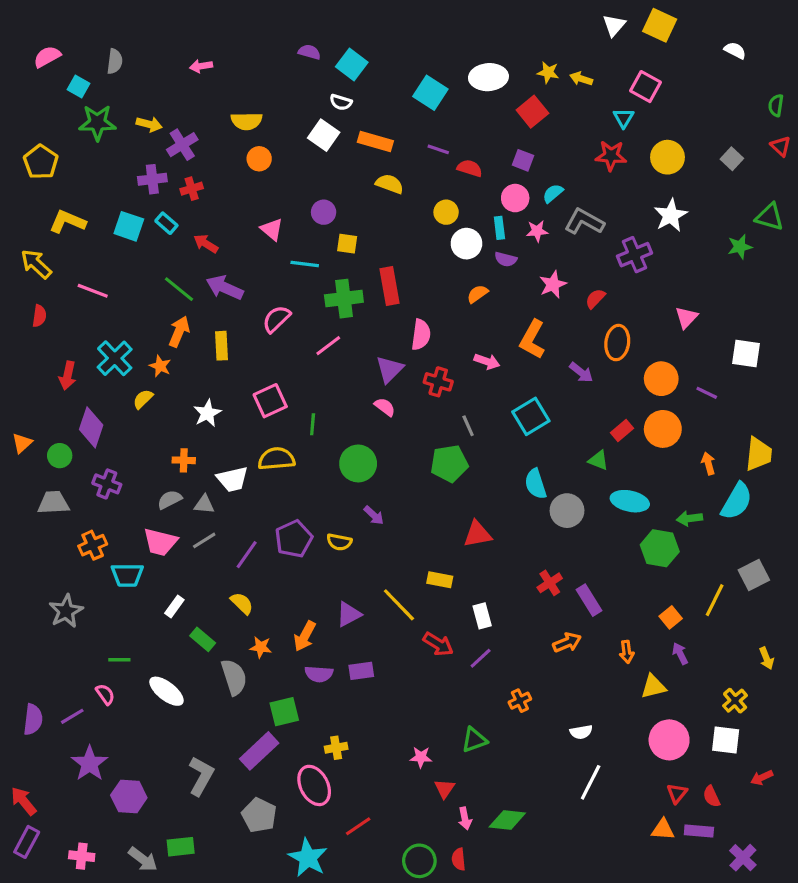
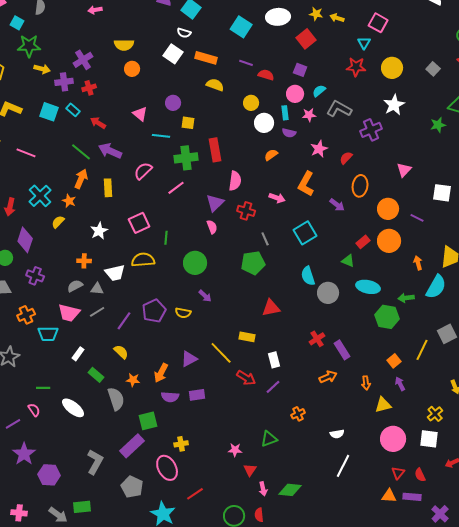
yellow arrow: (149, 124) -> (42, 69), moved
pink semicircle: (385, 407) -> (212, 227), turned 32

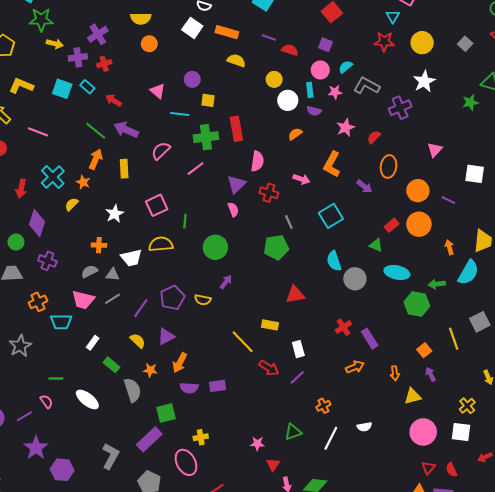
purple arrow: (205, 296) -> (226, 282), turned -96
yellow line: (422, 350) -> (454, 339), turned -45
purple triangle: (189, 359) -> (166, 336), moved
white line: (343, 466) -> (331, 438), moved

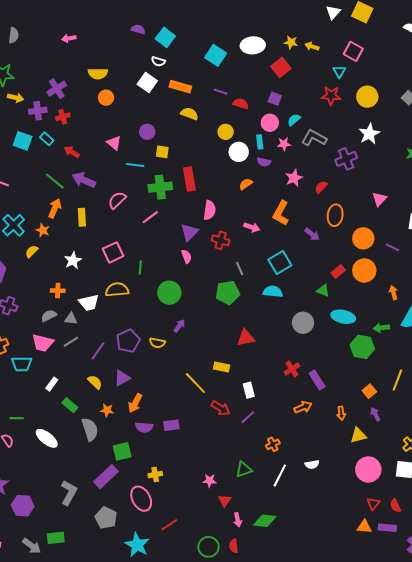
cyan semicircle: (334, 261) -> (273, 292), moved, turned 114
yellow line: (454, 339) -> (397, 380), turned 40

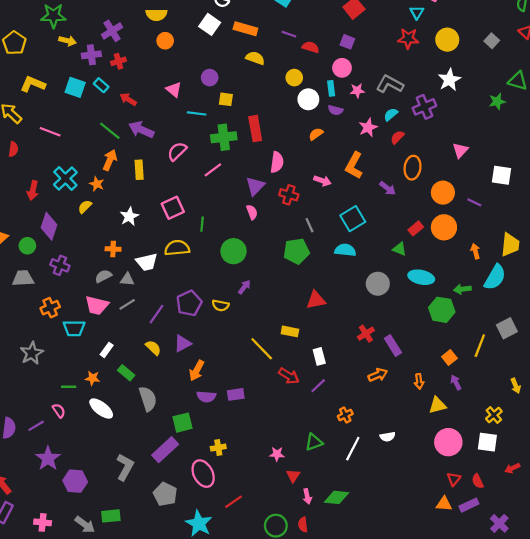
cyan semicircle: (294, 120) -> (391, 114), moved
orange star: (107, 410) -> (92, 378), moved
purple rectangle: (387, 528) -> (469, 505), turned -30

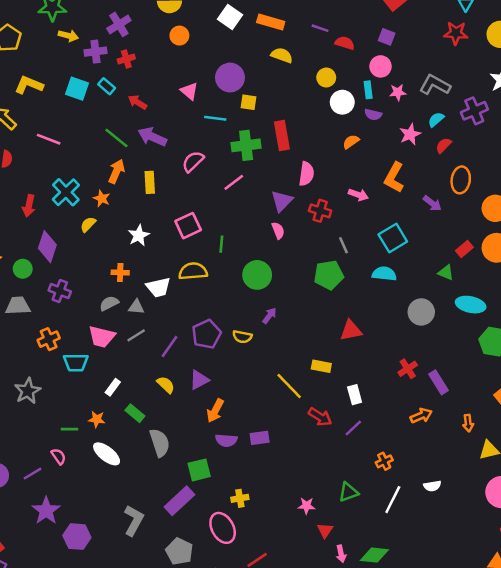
purple circle: (210, 78) -> (230, 78), size x1.5

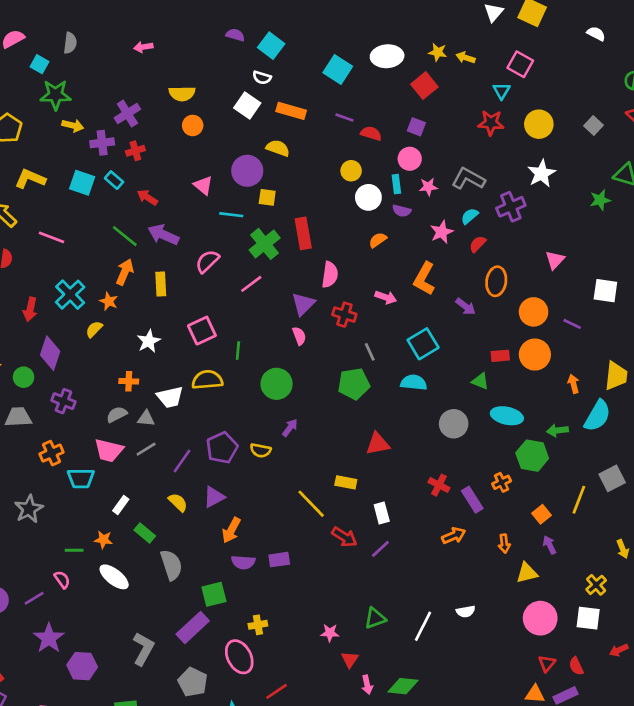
yellow semicircle: (282, 55) -> (278, 148), moved
green cross: (246, 145) -> (265, 244), turned -32
red rectangle: (464, 249) -> (500, 356), turned 35
red cross: (408, 369) -> (439, 485), turned -30
orange cross: (384, 461) -> (502, 482), moved

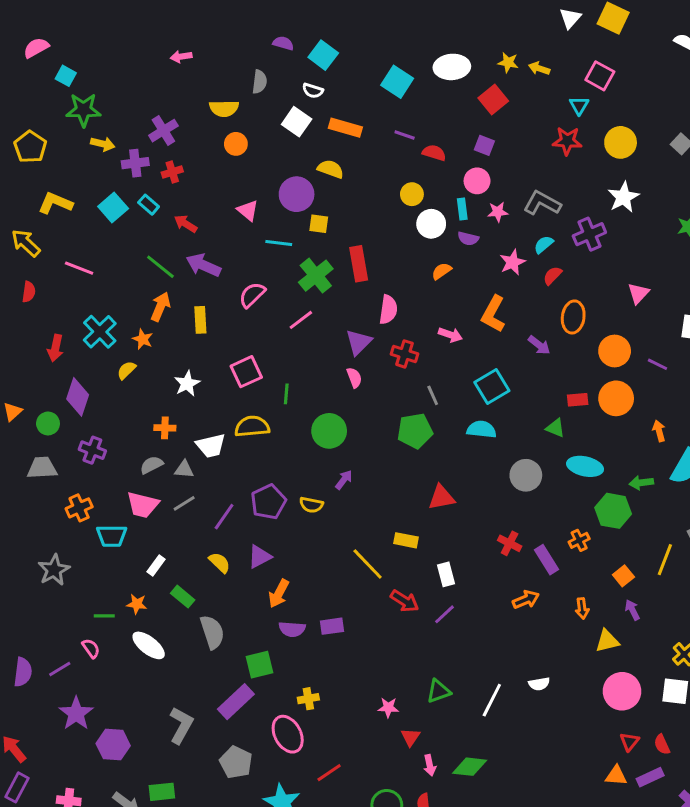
gray semicircle: (70, 43) -> (260, 82), moved
cyan square: (82, 183) -> (113, 207), turned 30

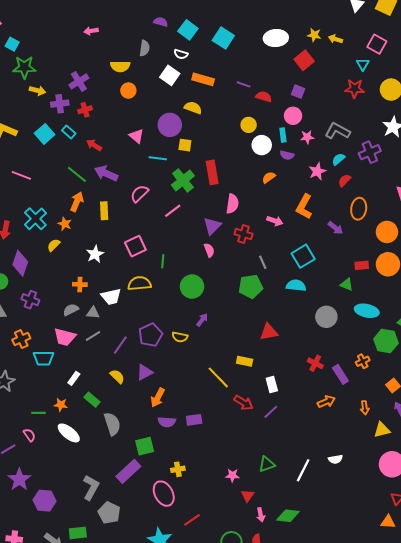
cyan square: (397, 82) -> (223, 38), moved
gray pentagon: (236, 762) -> (109, 513), moved

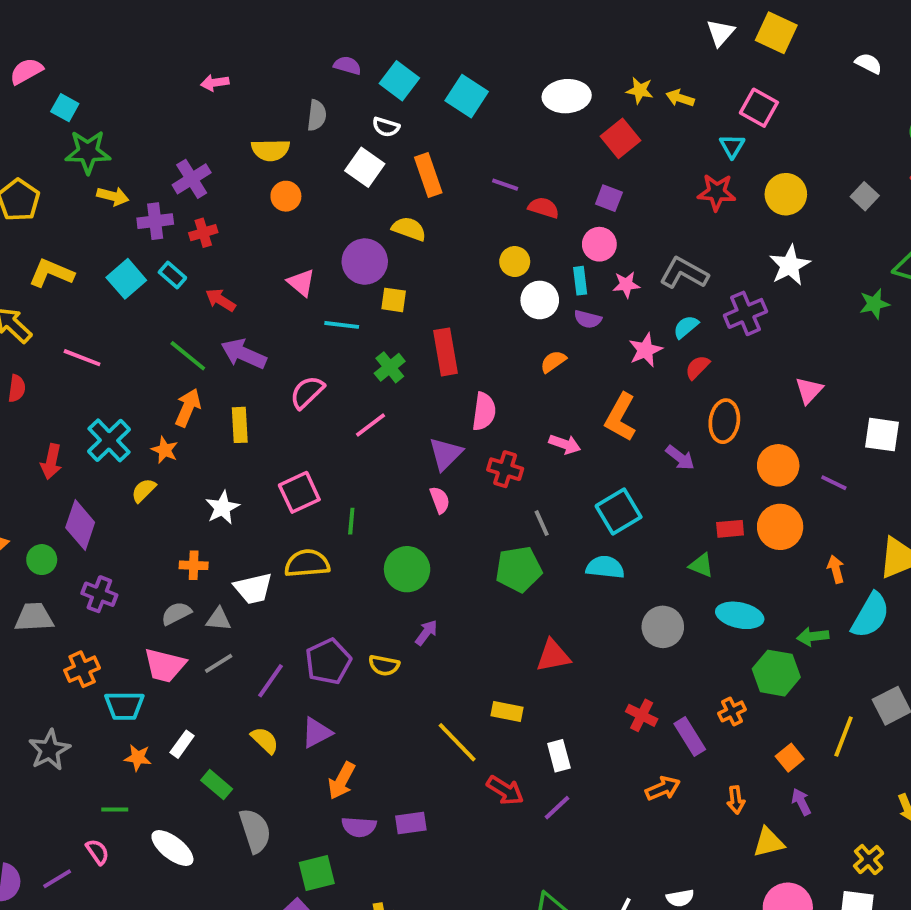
orange rectangle: (203, 79) -> (428, 175), turned 55
green cross: (183, 180) -> (390, 367), size x0.7
orange star: (61, 405) -> (138, 758), moved

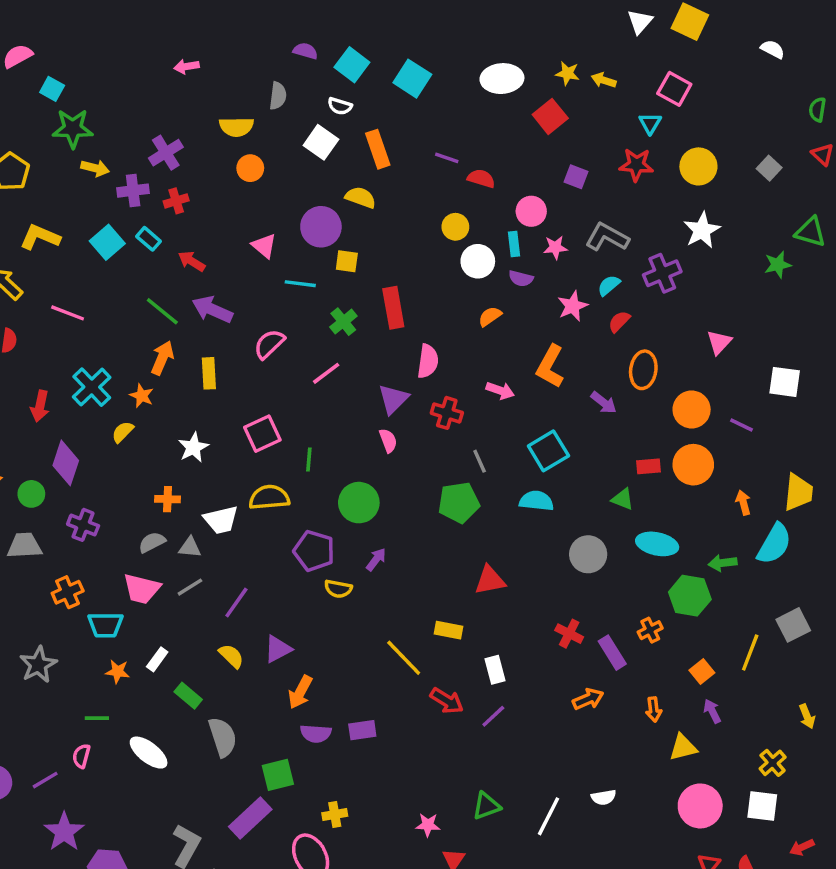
purple square: (609, 198) -> (576, 177), moved
purple pentagon: (328, 661) -> (314, 551), moved, turned -30
pink semicircle: (97, 852) -> (81, 756), turned -130

